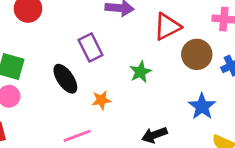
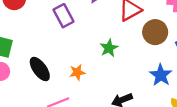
purple rectangle: (90, 47) -> (63, 16), moved
black ellipse: (65, 79) -> (40, 69), moved

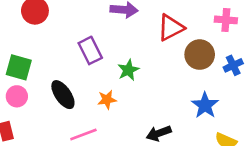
purple rectangle: (63, 16) -> (90, 50), moved
green star: (109, 48) -> (128, 70), moved

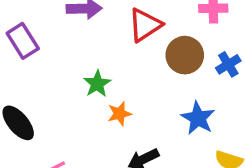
purple rectangle: (90, 50) -> (23, 41), moved
orange star: (107, 100) -> (119, 114), moved

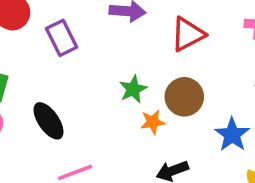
brown circle: (185, 55) -> (184, 97), moved

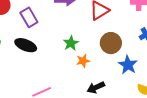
brown circle: (184, 97) -> (111, 43), moved
black ellipse: (49, 121) -> (26, 45), moved, turned -30

